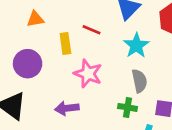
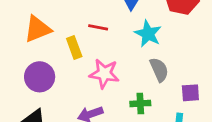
orange triangle: (35, 19) -> (38, 29), size x1.5
green cross: (128, 107) -> (140, 103), moved

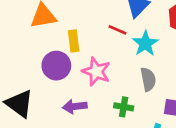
red line: (98, 27) -> (117, 30), moved
purple circle: (40, 77) -> (56, 66), moved

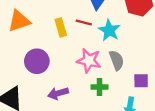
yellow rectangle: (74, 41) -> (61, 27), moved
pink star: (96, 72) -> (89, 61), moved

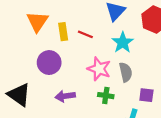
orange triangle: (19, 21) -> (37, 22), turned -45
red line: (84, 23) -> (85, 34), moved
yellow rectangle: (61, 27) -> (63, 32), moved

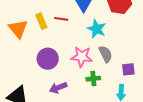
yellow rectangle: (63, 32) -> (41, 21), moved
red line: (85, 34) -> (61, 19), moved
purple circle: (49, 63) -> (48, 59), moved

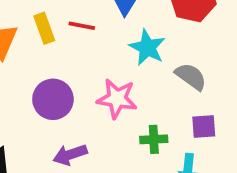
gray semicircle: (106, 54) -> (191, 76), moved, turned -30
green cross: (93, 79) -> (154, 139), moved

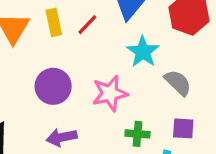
red line: (82, 26) -> (87, 25), turned -65
pink star: (117, 99) -> (110, 93), turned -30

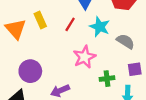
red line: (87, 25) -> (70, 24), moved
purple circle: (53, 86) -> (30, 71), moved

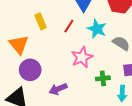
orange triangle: (16, 29) -> (19, 45), moved

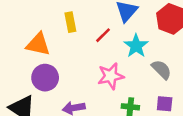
orange triangle: (19, 45) -> (38, 44), turned -50

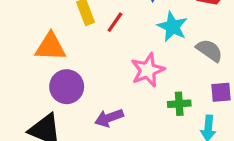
red line: (103, 35) -> (115, 22), moved

